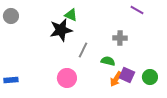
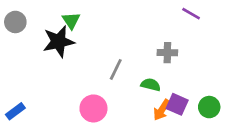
green triangle: (71, 15) -> (71, 21), moved, turned 32
black star: (61, 30) -> (59, 42), moved
blue rectangle: (11, 80) -> (15, 111), turned -32

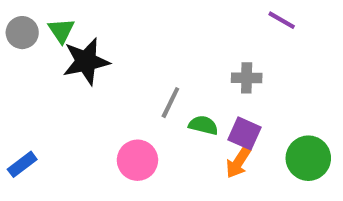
green triangle: (71, 21) -> (61, 31), moved
green semicircle: (151, 85) -> (203, 125), moved
purple square: (177, 104) -> (245, 133), moved
green circle: (209, 107) -> (308, 158), size x1.4

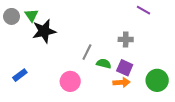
orange arrow: (238, 162) -> (122, 82), turned -126
blue rectangle: (22, 164) -> (20, 75), moved

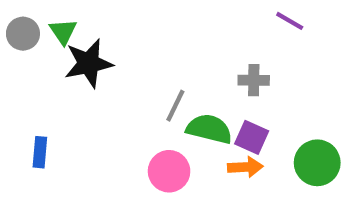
green semicircle: (104, 64) -> (209, 129), size x1.5
blue rectangle: (20, 75) -> (40, 152), turned -48
pink circle: (70, 81) -> (169, 171), moved

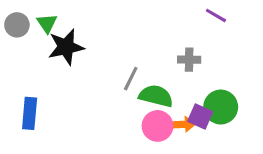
purple square: (252, 137) -> (200, 116), moved
blue rectangle: (40, 152) -> (30, 113), size x1.4
green circle: (317, 163) -> (221, 107), moved
pink circle: (169, 171) -> (158, 126), moved

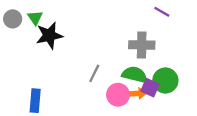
gray cross: (189, 60) -> (142, 45), size x1.5
gray line: (131, 79) -> (94, 73), moved
green semicircle: (156, 96) -> (135, 75), moved
blue rectangle: (30, 113) -> (35, 101), moved

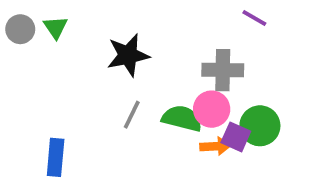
black star: (49, 36) -> (128, 55), moved
gray line: (94, 73) -> (132, 115), moved
green semicircle: (135, 75) -> (182, 118), moved
pink circle: (118, 95) -> (212, 109), moved

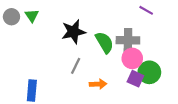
pink circle: (212, 109) -> (132, 58), moved
green semicircle: (182, 118) -> (104, 42), moved, turned 45
orange arrow: (215, 146) -> (98, 84), moved

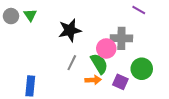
green semicircle: (104, 42) -> (99, 64), moved
pink circle: (132, 58) -> (106, 48), moved
purple square: (135, 79) -> (120, 82), moved

